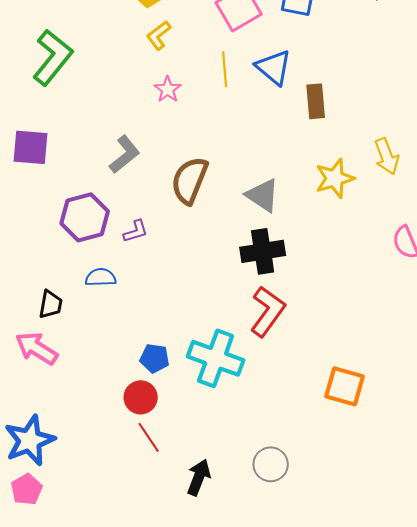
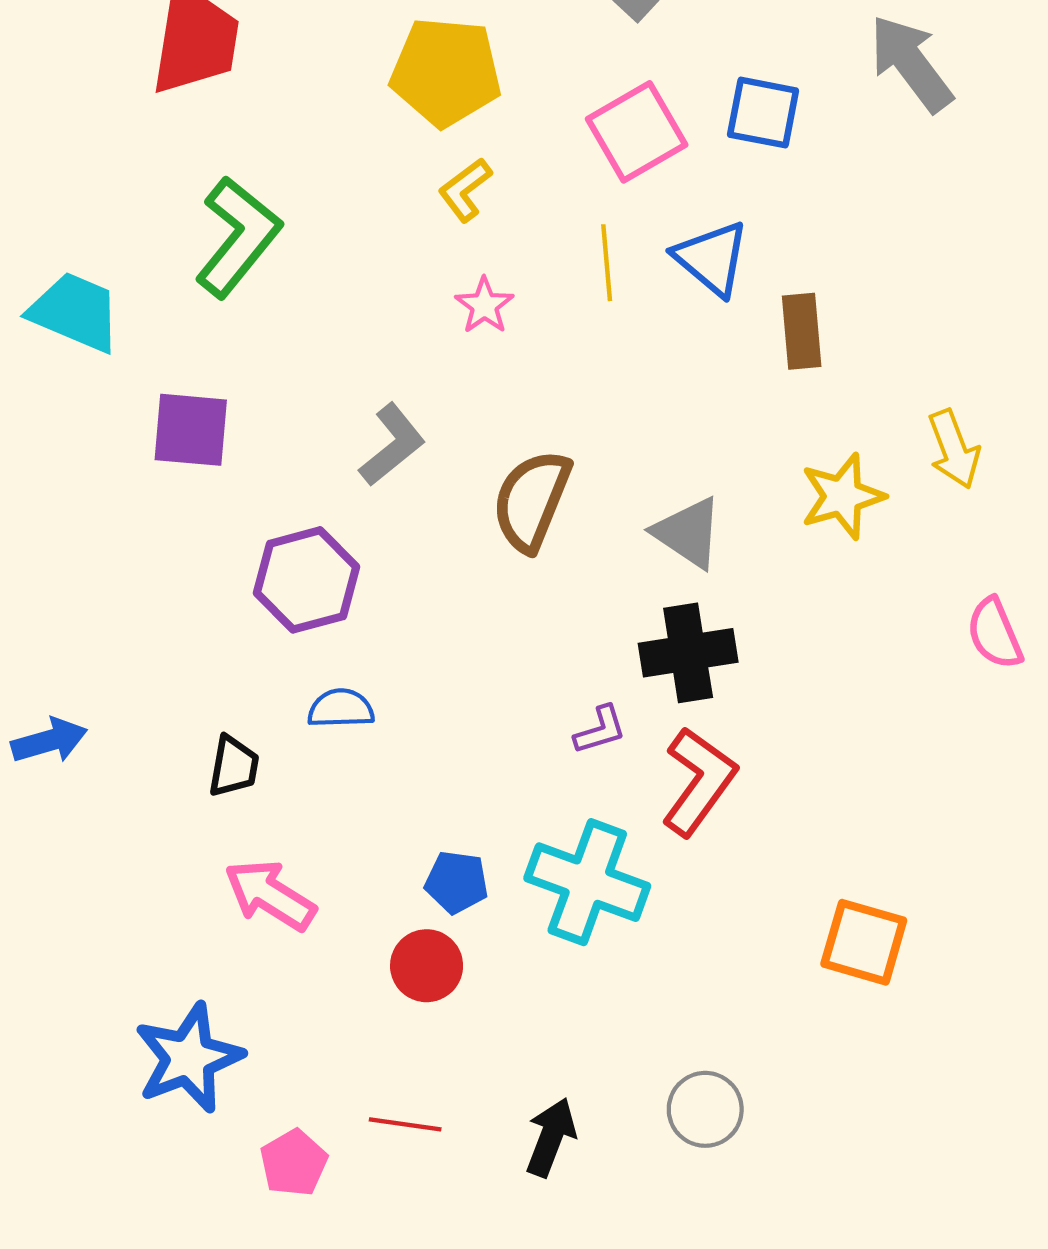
purple L-shape: (136, 231) -> (600, 730), moved
pink arrow: (37, 348) -> (270, 895), moved
red line: (149, 437) -> (405, 1124), moved, turned -48
pink pentagon: (27, 489) -> (294, 1163), moved

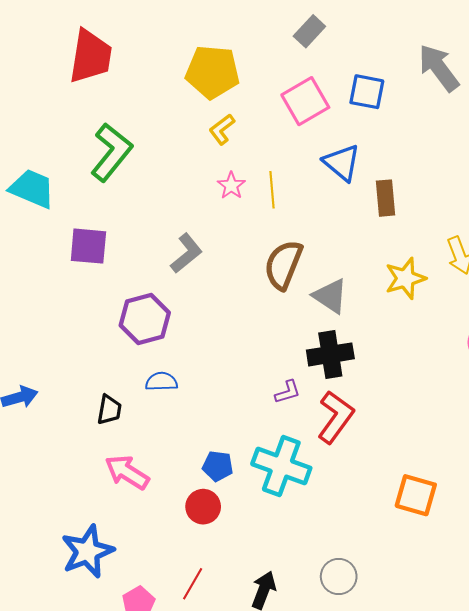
yellow line: (607, 263) -> (272, 190), moved
brown semicircle: (532, 501) -> (283, 265), moved
red line: (405, 1124) -> (193, 584), turned -68

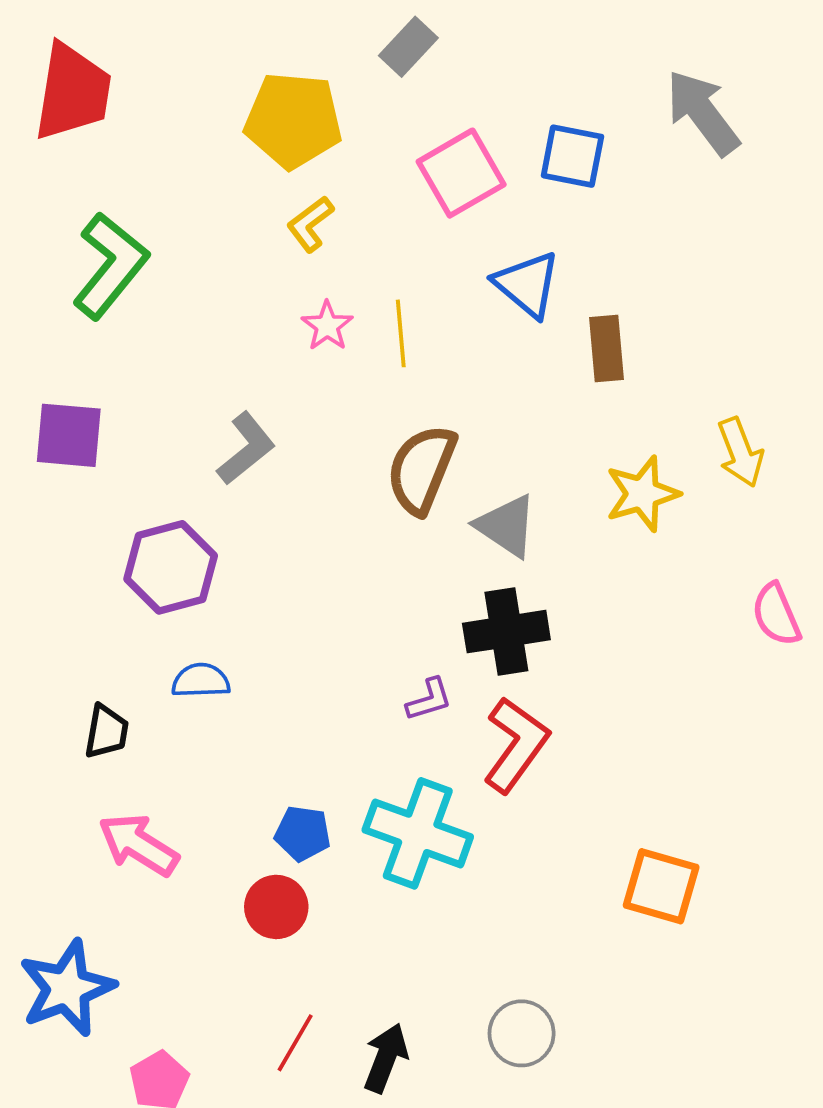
gray rectangle: (309, 31) -> (408, 47), moved
red line: (193, 584) -> (295, 1043), moved

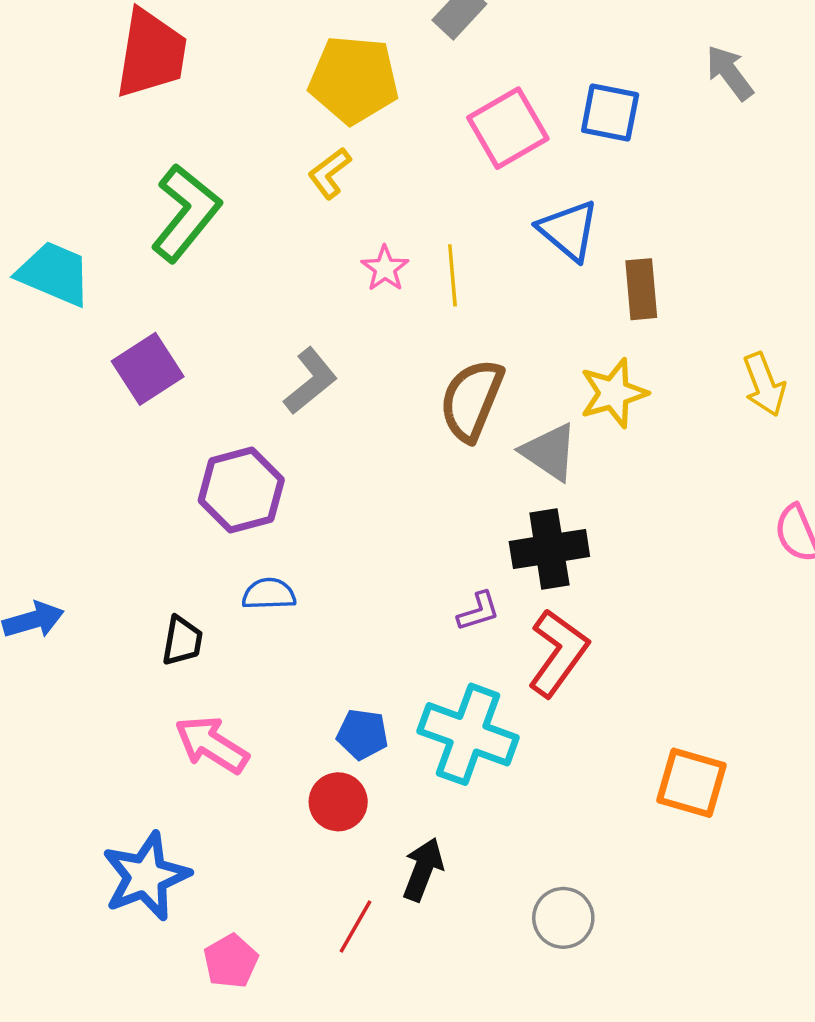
gray arrow: (703, 113) -> (730, 73), size x0.7
yellow L-shape: (310, 224) -> (329, 173), moved
purple square: (69, 435) -> (148, 369), turned -38
yellow star: (642, 494) -> (614, 393), moved
black arrow: (386, 1058) -> (423, 869), moved

